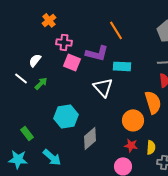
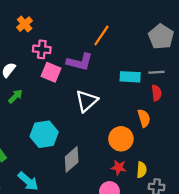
orange line: (116, 30) -> (101, 36), turned 66
cyan rectangle: (122, 66) -> (130, 77), moved
white triangle: (103, 87) -> (87, 101), turned 30
orange semicircle: (153, 102) -> (144, 118), size x0.7

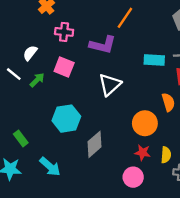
pink square: (51, 72) -> (64, 67), moved

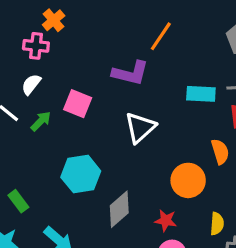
pink cross: (64, 32) -> (36, 46), moved
red star: (143, 153) -> (166, 220), moved

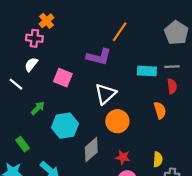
green arrow: (41, 121) -> (38, 108), moved
orange circle: (188, 180) -> (117, 121), moved

